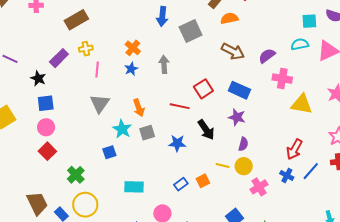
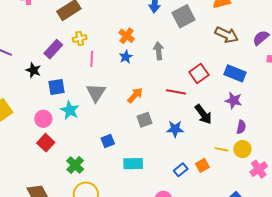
blue square: (46, 103) -> (56, 87), moved
orange arrow: (139, 108) -> (135, 95), turned -114
cyan star: (122, 129) -> (70, 110), moved
cyan rectangle: (134, 187) -> (133, 164), moved

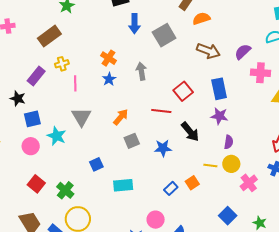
blue rectangle: (235, 73) -> (219, 89), turned 60
blue square: (56, 87) -> (32, 119), moved
red square: (46, 143) -> (36, 184), moved

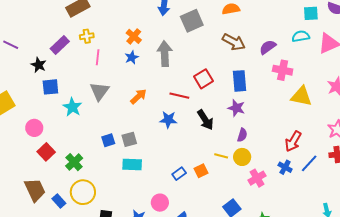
gray arrow: (141, 71) -> (165, 54), size x1.4
gray square: (132, 141) -> (129, 139), moved
pink circle: (31, 146) -> (34, 128), moved
blue star: (163, 148) -> (168, 120), moved

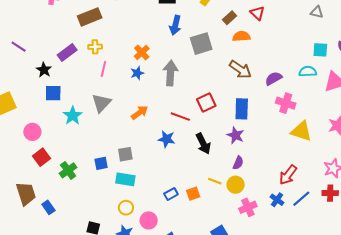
blue square: (108, 140) -> (101, 163), moved
yellow circle: (83, 192) -> (126, 208), moved, size x0.6

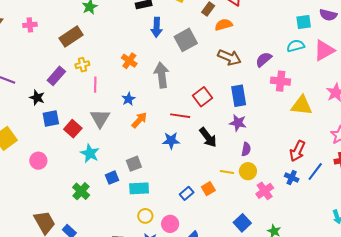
blue star: (137, 73) -> (128, 99), moved
cyan star: (73, 116) -> (90, 153), moved
red square: (41, 157) -> (73, 129), moved

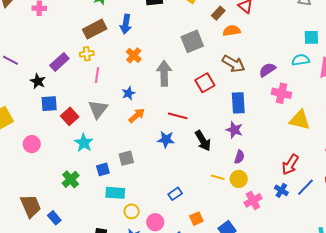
blue arrow: (157, 27) -> (126, 24), moved
brown rectangle: (71, 37) -> (95, 29), moved
red square: (203, 97) -> (205, 83), moved
cyan rectangle: (139, 188) -> (115, 193), moved
orange square: (208, 189) -> (196, 219), moved

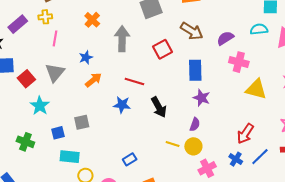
purple star: (234, 130) -> (202, 98), moved
green cross: (71, 179) -> (25, 142), turned -30

